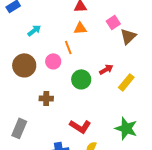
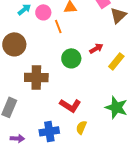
pink circle: (53, 61) -> (43, 12), moved
brown cross: (46, 98) -> (36, 77), size x1.6

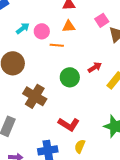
orange line: (58, 26) -> (57, 45), turned -64
brown cross: (36, 77) -> (35, 96), turned 30

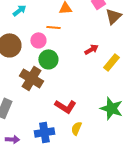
pink circle: (42, 31) -> (38, 40), moved
green circle: (70, 77) -> (48, 59), moved

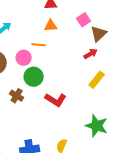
red arrow: (91, 49) -> (91, 54), moved
brown cross: (31, 78) -> (17, 96), size x0.6
red L-shape: (65, 106) -> (56, 100), moved

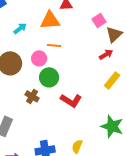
orange triangle: (51, 26) -> (50, 20), moved, size x1.5

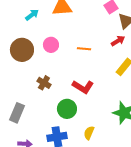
orange line: (54, 45) -> (84, 49), moved
green circle: (49, 77) -> (67, 109), moved

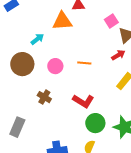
cyan arrow: (32, 15) -> (37, 39), moved
pink circle: (51, 45) -> (55, 66), moved
green circle: (67, 109) -> (95, 123), moved

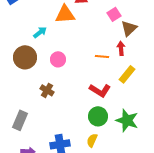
red arrow: (118, 55) -> (121, 48), turned -64
orange line: (84, 63) -> (102, 56), moved
red L-shape: (83, 101) -> (100, 90), moved

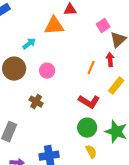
orange line: (102, 56) -> (91, 68), turned -72
yellow semicircle: (92, 140) -> (91, 152), moved, turned 128

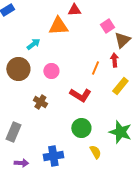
red L-shape: (89, 102) -> (80, 95), moved
green circle: (87, 128) -> (81, 128), moved

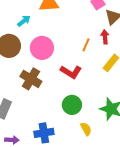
pink circle: (51, 71) -> (42, 48), size x1.5
brown cross: (40, 102) -> (31, 79), size x1.5

